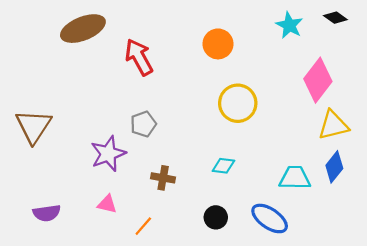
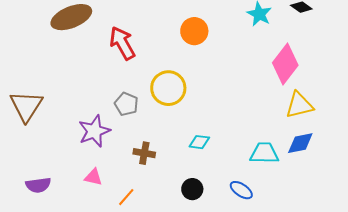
yellow circle: (238, 103) -> (168, 88), moved
gray pentagon: (143, 124) -> (126, 104), turned -30
blue diamond: (334, 167) -> (300, 143), turned 40
blue ellipse: (270, 218) -> (241, 190), size x0.7

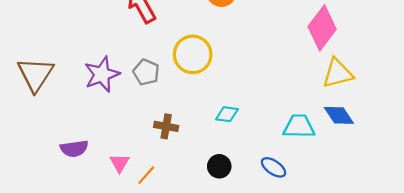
purple star: (94, 131) -> (102, 74), moved
blue diamond: (300, 143) -> (339, 115), turned 68
pink triangle: (93, 177) -> (120, 163), moved, turned 48
purple semicircle: (38, 185) -> (74, 149), moved

